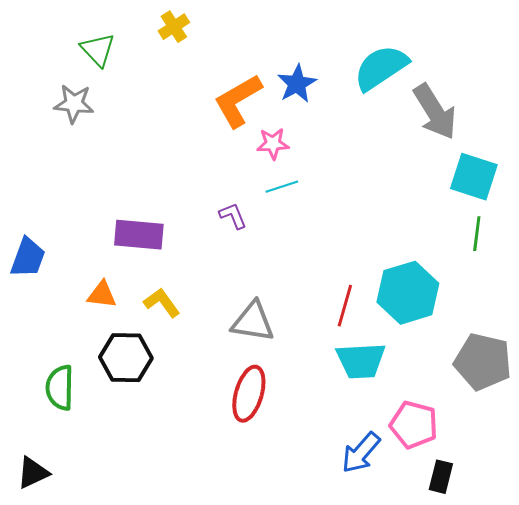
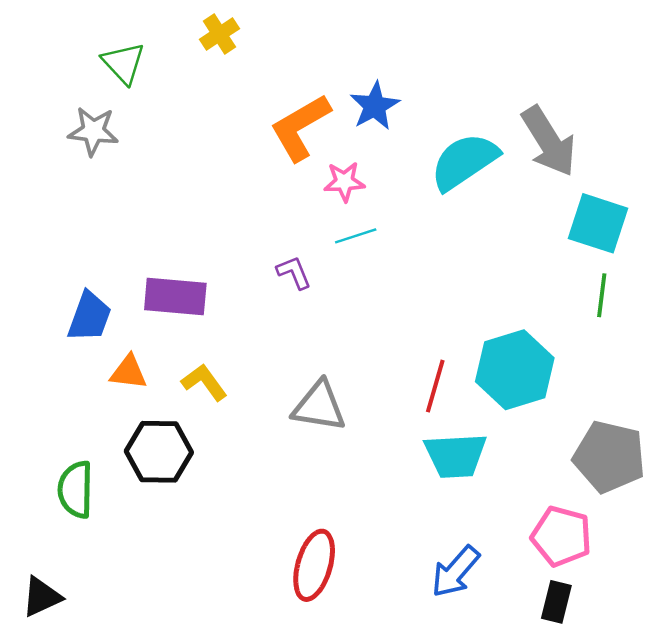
cyan semicircle: (381, 68) -> (464, 161), moved
blue trapezoid: (28, 258) -> (89, 317), moved
red ellipse: (249, 394) -> (314, 565), moved
pink pentagon: (414, 425) -> (561, 536), moved

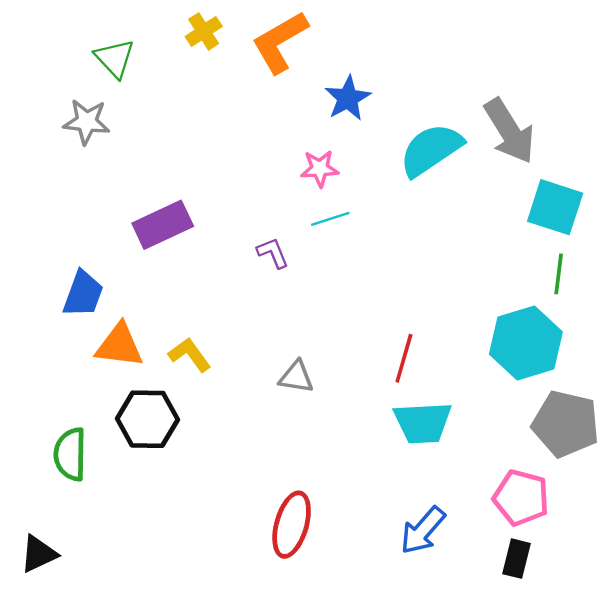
orange L-shape: (300, 127) -> (280, 42), moved
purple rectangle: (175, 296) -> (163, 225), moved, turned -30
cyan hexagon: (515, 370) -> (526, 343), moved
orange triangle: (129, 372) -> (119, 345), size x1.4
gray triangle: (319, 406) -> (296, 377), size x0.7

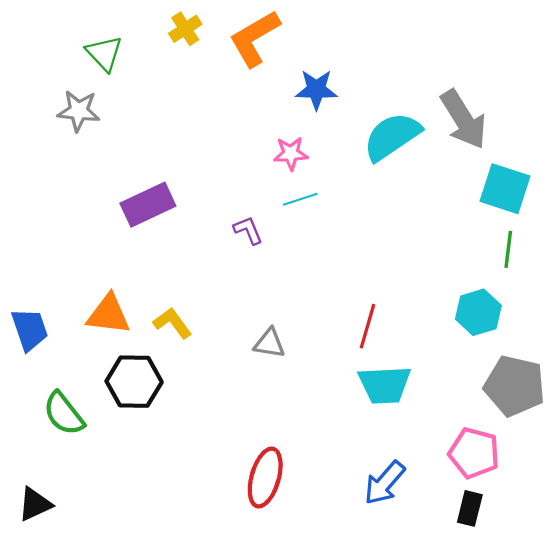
blue star: (348, 98) -> (316, 90), turned 30
blue trapezoid: (83, 294) -> (30, 329), moved, turned -39
cyan hexagon: (526, 343) -> (478, 312), size x0.7
green semicircle: (70, 454) -> (64, 414), turned -39

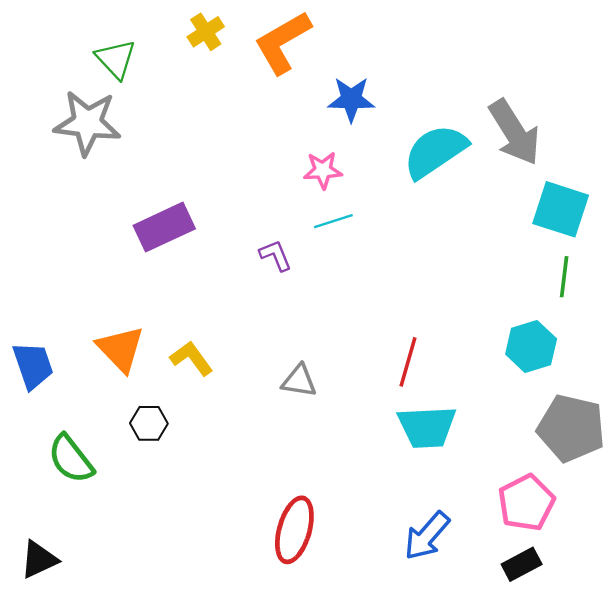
gray star: (79, 111) -> (87, 123), size x1.4
orange triangle: (108, 314) -> (121, 349), turned 39
black hexagon: (134, 382) -> (149, 423), size x0.6
pink pentagon: (474, 453) -> (526, 503), turned 30
black rectangle: (470, 508) -> (522, 564), turned 48

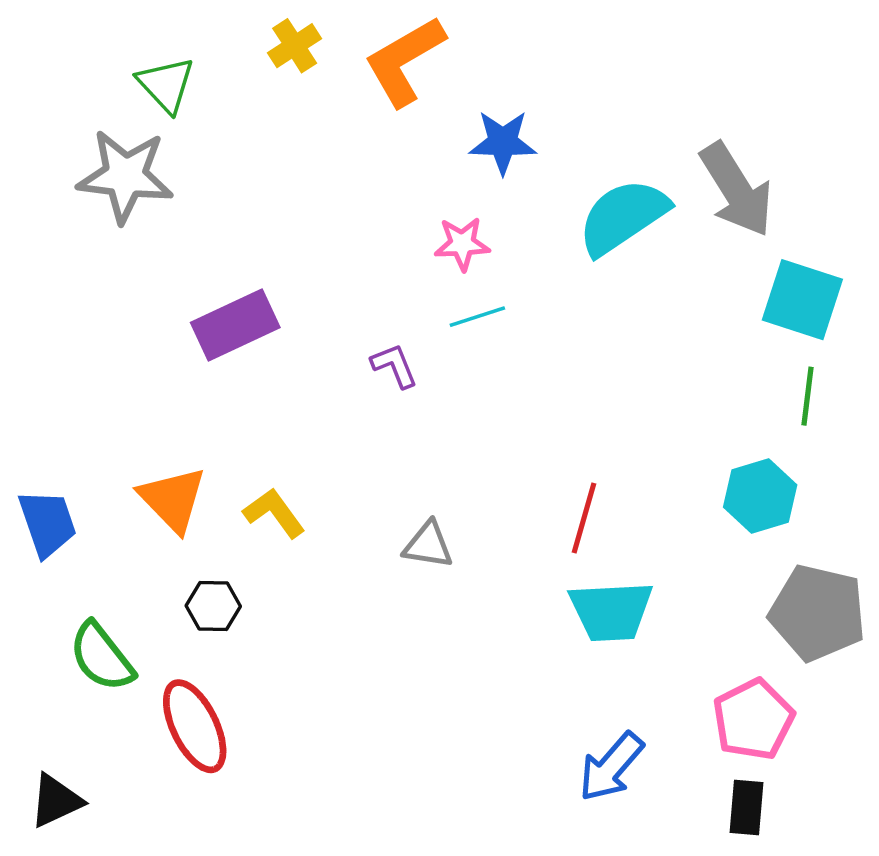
red ellipse: (294, 530) -> (195, 726), moved, turned -42
black rectangle: (522, 564) -> (747, 807), turned -57

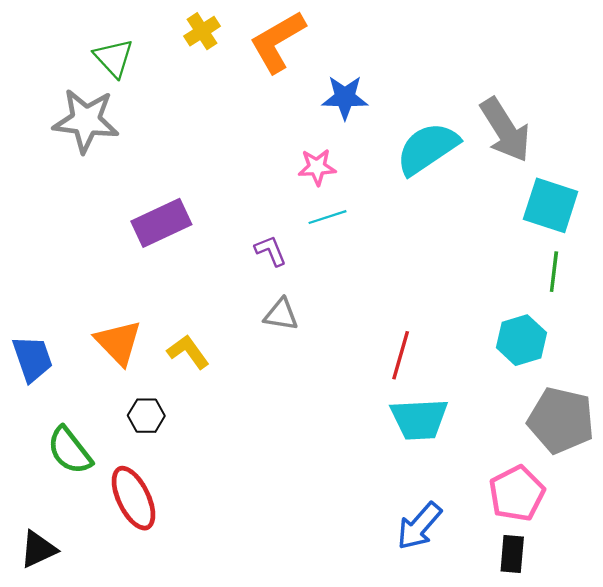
gray triangle: (428, 545) -> (281, 315), moved

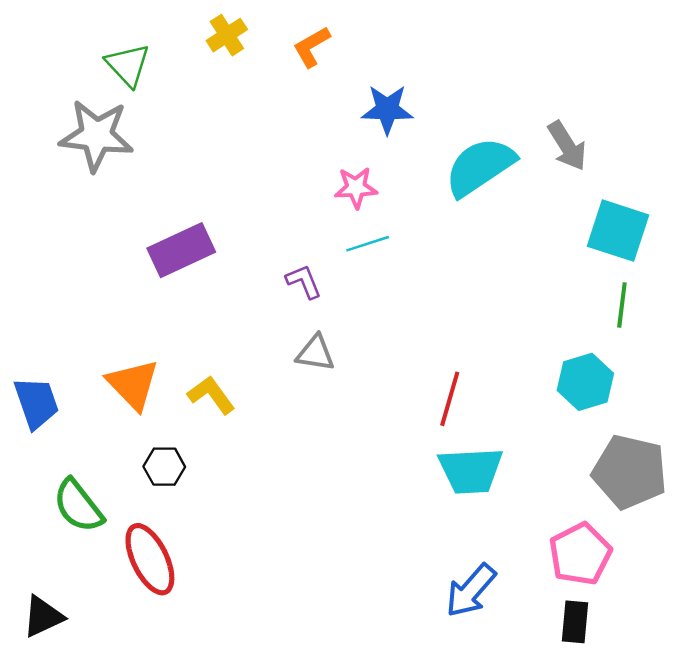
orange L-shape: (278, 42) -> (312, 47), size x0.6
gray arrow: (505, 130) -> (567, 146), size x0.7

